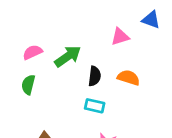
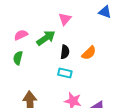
pink triangle: (120, 37) -> (65, 19), moved, turned -32
orange semicircle: (128, 78) -> (89, 53), turned 119

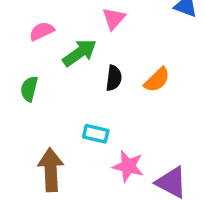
pink semicircle: (21, 35) -> (42, 31), moved
cyan rectangle: (65, 73) -> (96, 134), moved

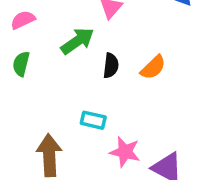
pink semicircle: (42, 31) -> (23, 20), moved
green semicircle: (29, 89) -> (21, 64), moved

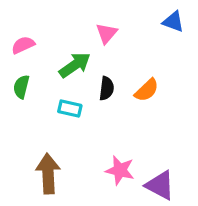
cyan rectangle: (93, 120) -> (70, 108), moved

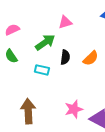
pink triangle: (107, 33) -> (65, 22), turned 32
green semicircle: (21, 87) -> (11, 56), turned -48
pink star: (120, 170) -> (74, 109), turned -30

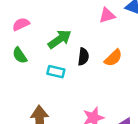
pink triangle: (65, 22) -> (107, 15), moved

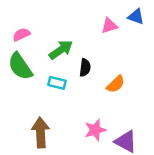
green semicircle: (20, 55) -> (20, 66), size x1.6
orange semicircle: (113, 58) -> (116, 84), moved

